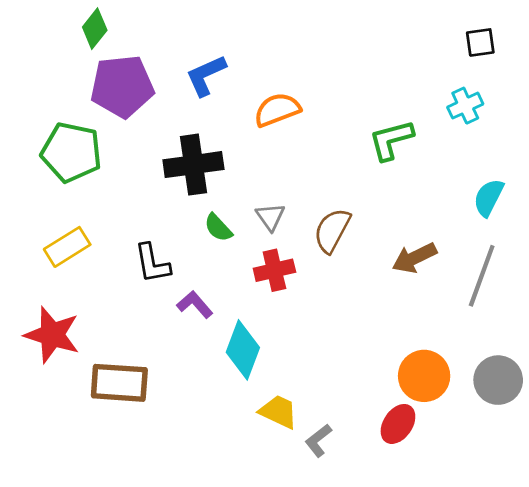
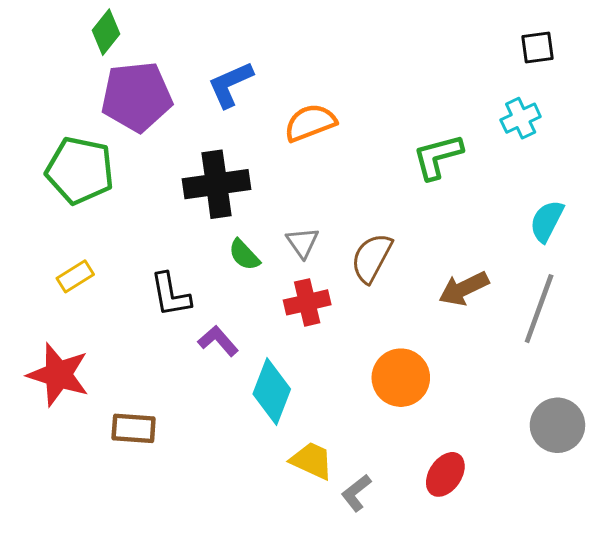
yellow rectangle: (67, 247) -> (75, 276), size x0.7
orange circle: (424, 376) -> (401, 378), moved
brown rectangle: (119, 383) -> (134, 428), size x0.7

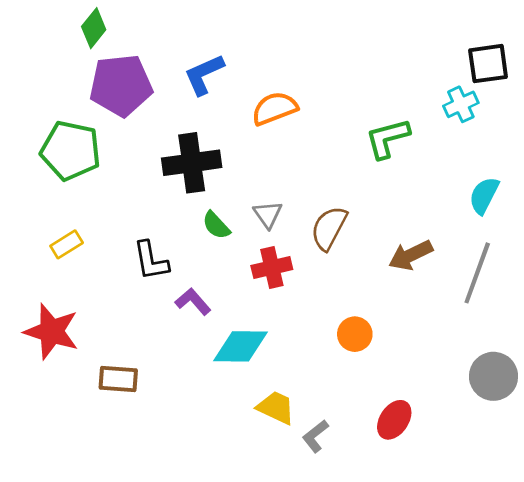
black square: (537, 48) -> (488, 64), moved, size x1.4
orange circle: (401, 378) -> (355, 334), size x0.7
cyan diamond: (272, 392) -> (241, 346), turned 70

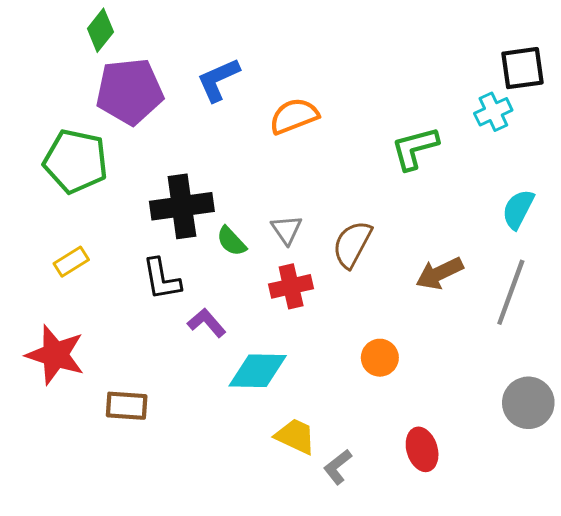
black cross: (192, 163) -> (182, 206), moved
red ellipse: (394, 420) -> (422, 449), turned -51

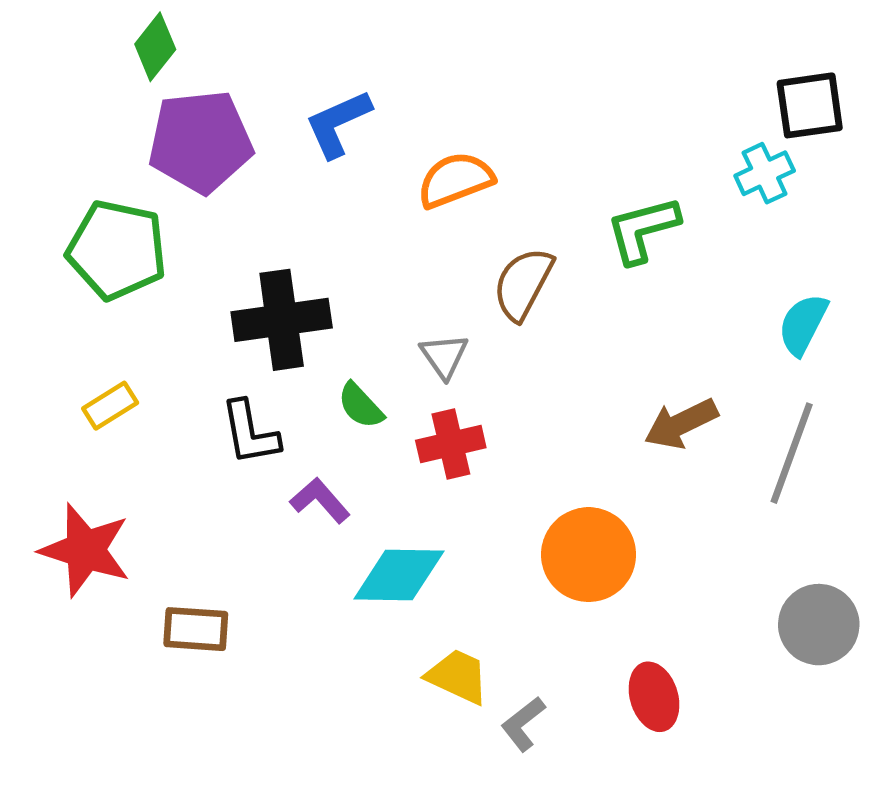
green semicircle: (231, 241) -> (361, 406), moved
brown semicircle: (352, 244) -> (523, 284), moved
orange circle: (380, 358) -> (589, 555), size x1.6

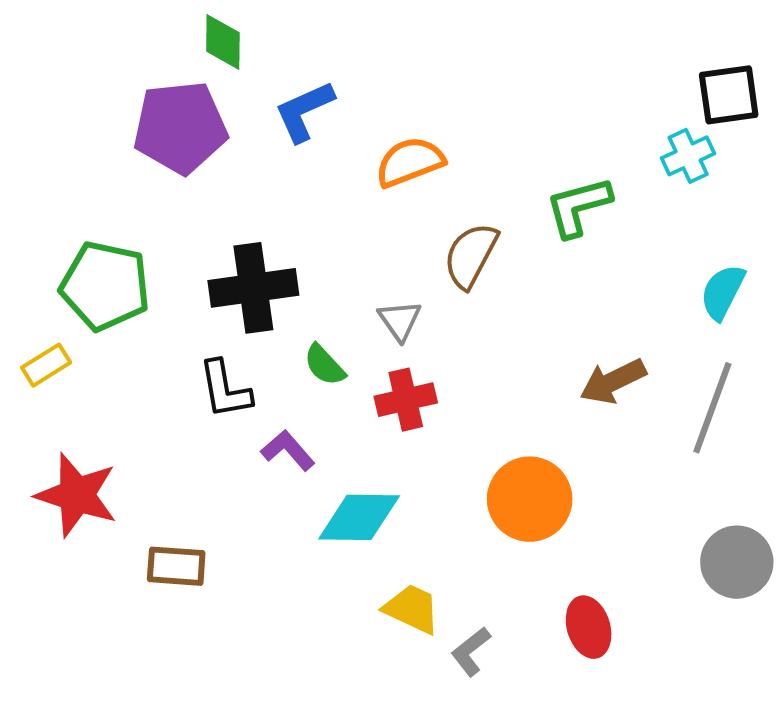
green diamond: (155, 47) -> (223, 42), moved, turned -38
green pentagon: (117, 250) -> (105, 286), moved
yellow rectangle: (110, 406) -> (46, 365), moved

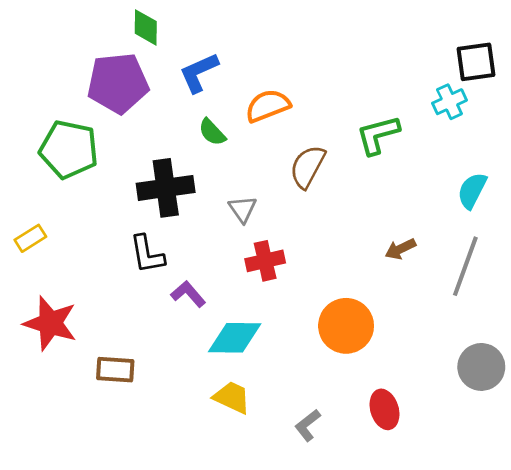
green pentagon: (105, 286) -> (69, 149), moved
gray triangle: (400, 320) -> (243, 209), moved
green semicircle: (324, 365) -> (212, 132), moved
brown arrow: (613, 381) -> (400, 249), size x0.7
yellow trapezoid: (412, 609) -> (232, 397), moved

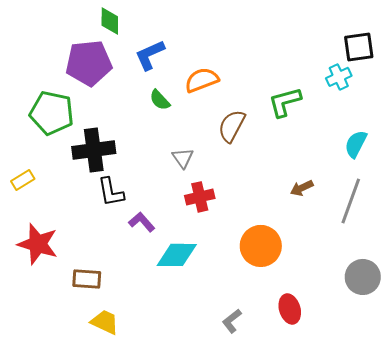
black cross: (166, 188) -> (94, 150), moved
yellow trapezoid: (232, 397) -> (105, 322), moved

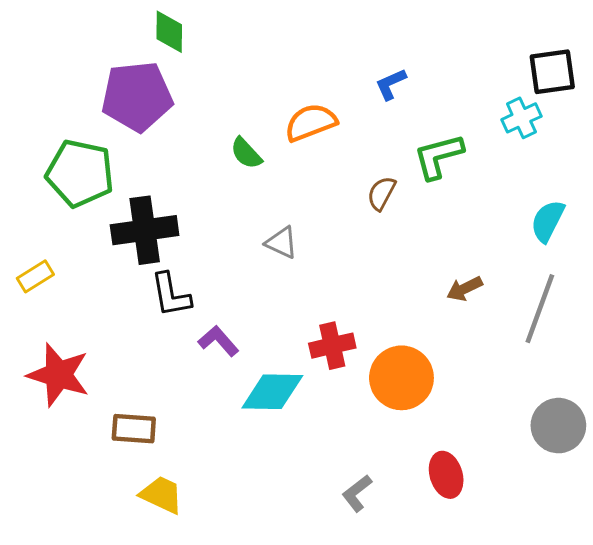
blue L-shape: (150, 55) -> (391, 84), moved, size x0.7
brown semicircle: (232, 126) -> (381, 193), moved, size x0.7
gray triangle: (183, 158) -> (282, 242), turned -30
red cross: (200, 197) -> (332, 346), moved

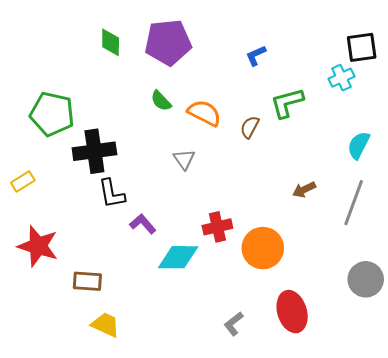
green diamond: (169, 32) -> (111, 42), moved
purple pentagon: (137, 96) -> (168, 42), moved
orange semicircle: (311, 123) -> (204, 113), moved, turned 48
gray triangle: (282, 242) -> (184, 159), turned 30
red ellipse: (446, 475) -> (292, 312), size x1.4

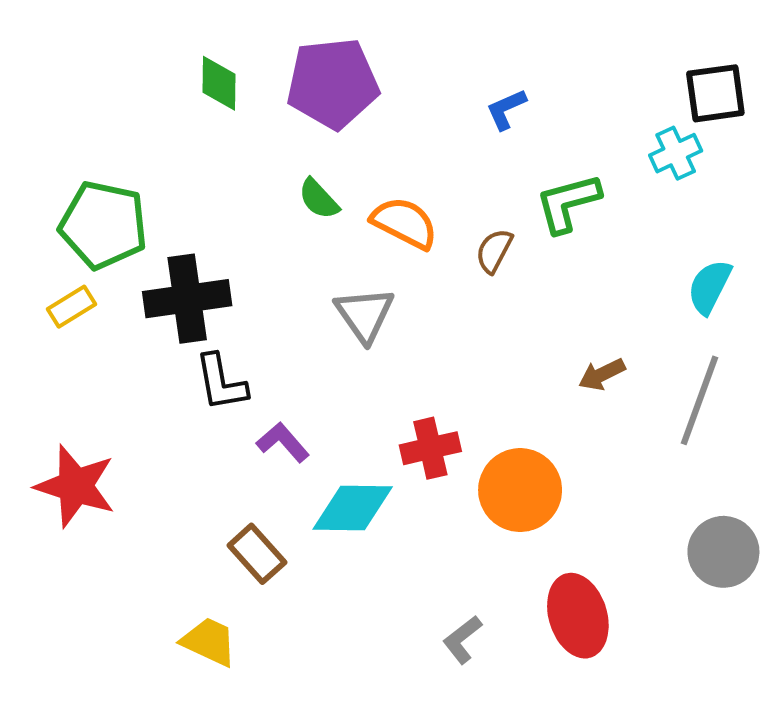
gray triangle: (184, 159) -> (365, 315), size x1.4
yellow rectangle: (23, 182) -> (71, 307), moved
brown rectangle: (87, 281) -> (257, 554), moved, turned 44

